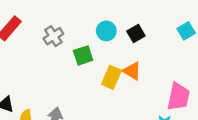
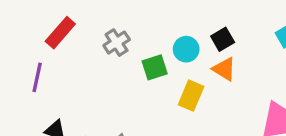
cyan circle: (106, 31) -> (186, 49), moved
orange triangle: (132, 71) -> (224, 69), moved

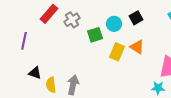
red rectangle: (60, 33) -> (49, 14), moved
orange triangle: (224, 69) -> (137, 47), moved

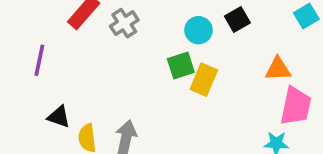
green square: (95, 35) -> (181, 66), moved
orange triangle: (137, 47) -> (278, 69), moved, turned -35

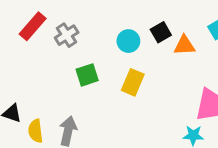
green square: (181, 66) -> (87, 75), moved
orange triangle: (278, 69) -> (184, 45), moved

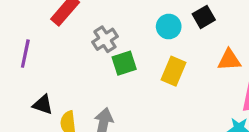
gray cross: (67, 35) -> (105, 39), moved
orange triangle: (184, 45) -> (229, 60), moved

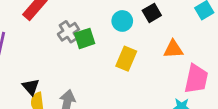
green square: (124, 63) -> (85, 38), moved
black triangle: (43, 105) -> (31, 87), moved, turned 30

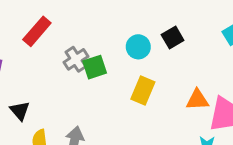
orange triangle: (173, 49) -> (197, 100), moved
black triangle: (31, 87) -> (20, 111), moved

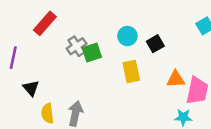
black square: (173, 37) -> (155, 44), moved
yellow rectangle: (143, 90) -> (131, 72), turned -35

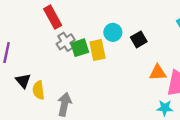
red rectangle: (45, 23) -> (53, 17), moved, turned -70
yellow rectangle: (131, 72) -> (97, 50), moved
yellow semicircle: (47, 113) -> (38, 90), moved

